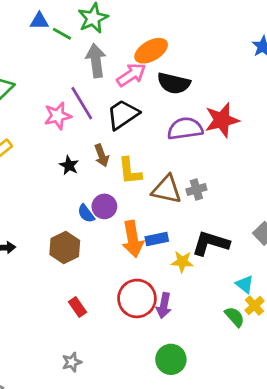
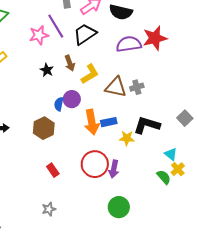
yellow L-shape: (130, 171) -> (90, 74), turned -115
blue semicircle: (86, 214) -> (59, 104), turned 48

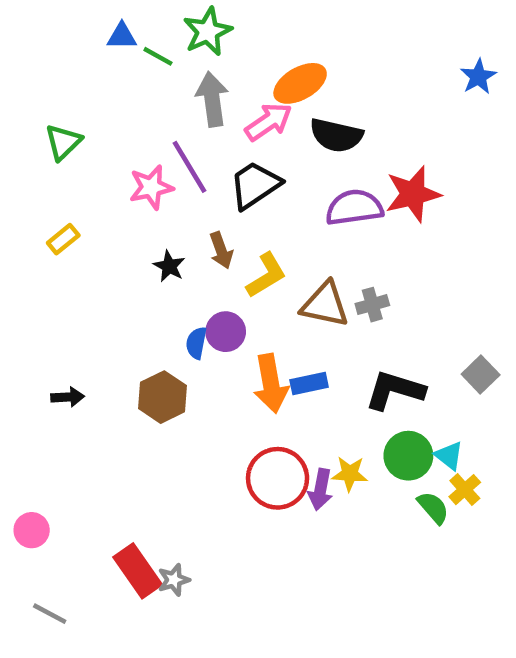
yellow star: (127, 138) -> (350, 474), moved
red rectangle: (53, 170) -> (138, 571), moved, size x1.6
green circle: (119, 207) -> (408, 456), moved

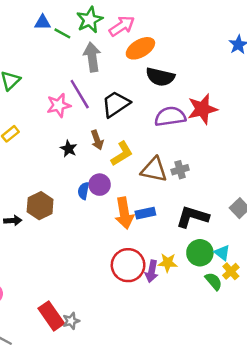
pink arrow: (268, 122) -> (122, 26), moved
brown hexagon: (162, 397) -> (40, 206), moved

